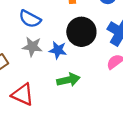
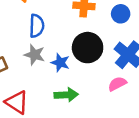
blue semicircle: (30, 19) -> (37, 26), turned -125

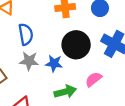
pink semicircle: (117, 84) -> (93, 79), moved

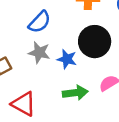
blue semicircle: (26, 34) -> (40, 22), turned 45

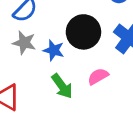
green arrow: (75, 93) -> (62, 86), turned 60

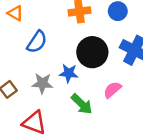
gray star: (24, 43) -> (42, 83), moved

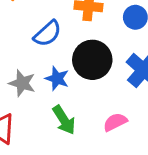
blue semicircle: (37, 42) -> (47, 34), moved
pink semicircle: (112, 90) -> (115, 122), moved

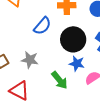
blue star: (57, 78) -> (77, 63), moved

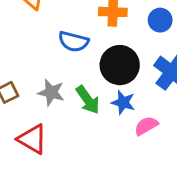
blue semicircle: (42, 26) -> (73, 42), turned 60
green arrow: (60, 80) -> (88, 100), moved

